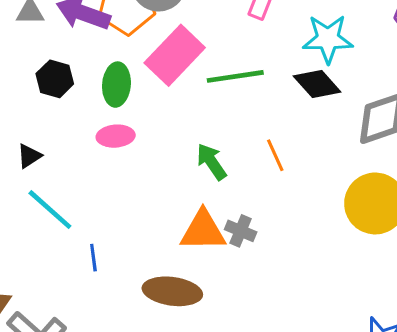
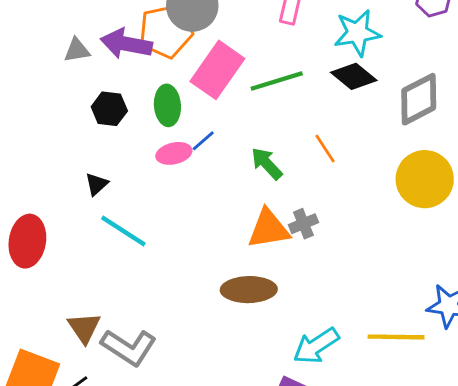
gray cross: (241, 231) -> (303, 224), turned -36
blue line: (93, 258) -> (203, 141), moved, turned 65

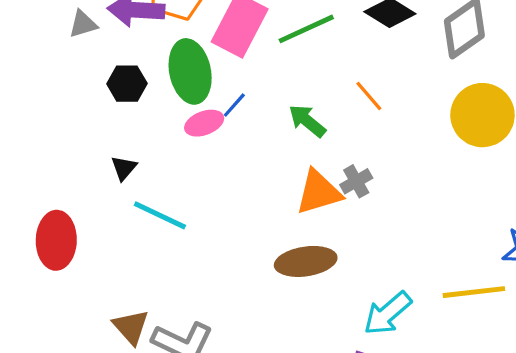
green ellipse: (167, 105) -> (190, 71), size x1.4

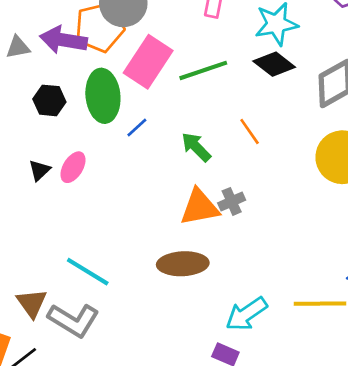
pink ellipse: (204, 123) -> (73, 167), moved, turned -44
cyan line: (160, 215) -> (88, 272), moved

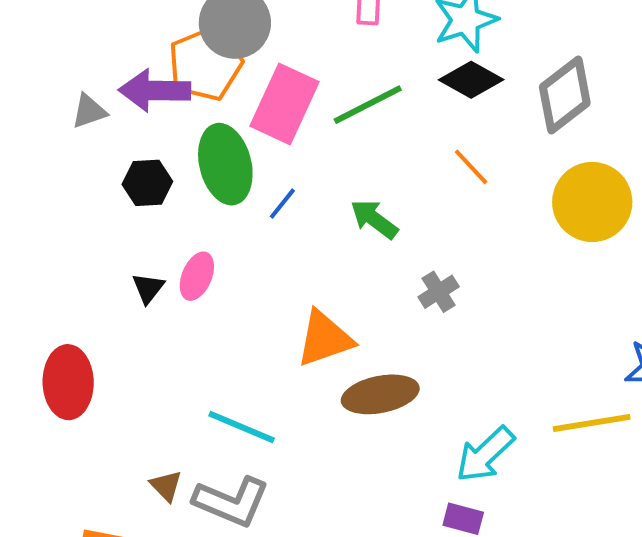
orange line: (250, 132) -> (471, 167), moved
orange triangle: (200, 207) -> (325, 339), moved
brown triangle: (32, 303) -> (166, 486), size x0.7

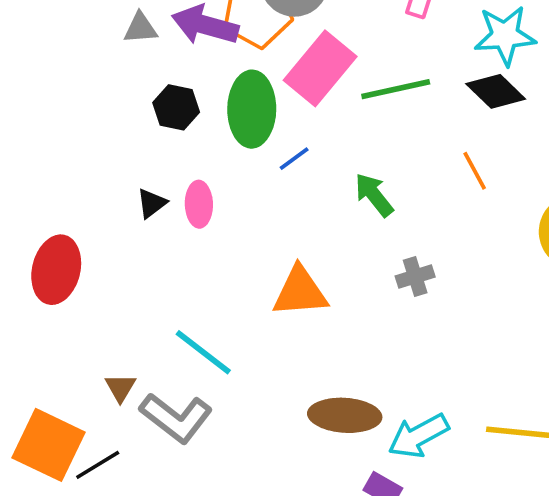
pink ellipse: (197, 276) -> (199, 204), turned -39
brown ellipse: (380, 394) -> (345, 415), moved

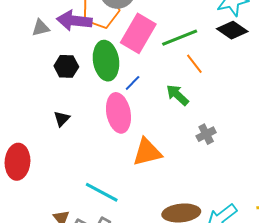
orange line: (475, 171) -> (194, 64), moved
pink ellipse: (199, 204) -> (118, 113), moved, size x1.6

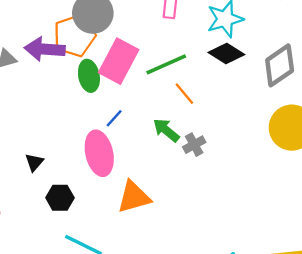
green ellipse: (106, 61) -> (89, 76), moved, size x0.7
black hexagon: (66, 66) -> (60, 198), moved
gray cross: (206, 134) -> (194, 145), moved

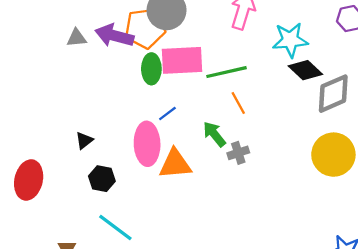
black diamond: (226, 54) -> (305, 70), moved
pink rectangle: (119, 61) -> (182, 60), turned 48
orange triangle: (134, 197) -> (175, 164), moved

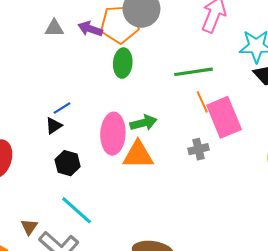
purple arrow: (114, 36) -> (90, 29), size x0.7
pink rectangle: (182, 60) -> (224, 117), moved, turned 66
blue line: (167, 113) -> (62, 108), moved
green arrow: (214, 134) -> (143, 123), moved, turned 110

